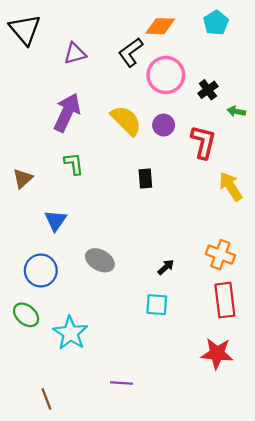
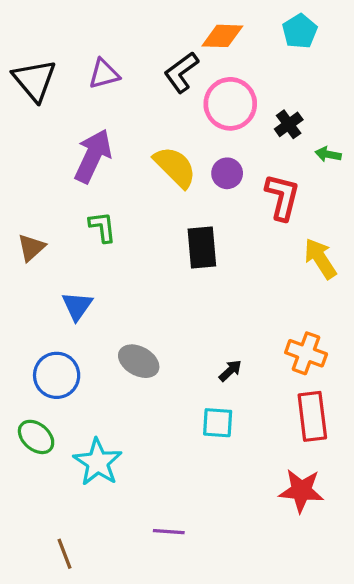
black triangle: (25, 30) -> (34, 80), moved
black rectangle: (145, 178) -> (202, 247), size x1.5

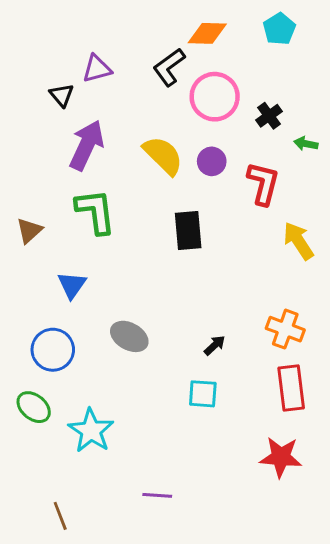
black triangle: (34, 80) -> (62, 95), moved, size x0.6
green L-shape: (102, 227) -> (95, 211), size x1.6

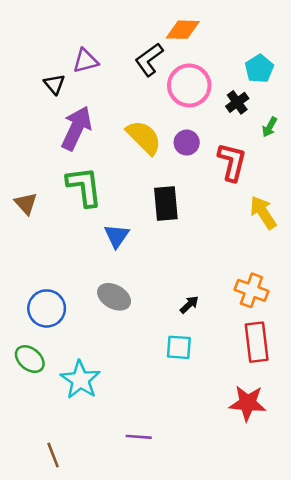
cyan pentagon: (279, 29) -> (259, 69), moved
green arrow: (306, 144) -> (270, 127), turned -72
brown triangle: (29, 231) -> (26, 203), turned -30
blue triangle: (72, 285) -> (117, 236), moved

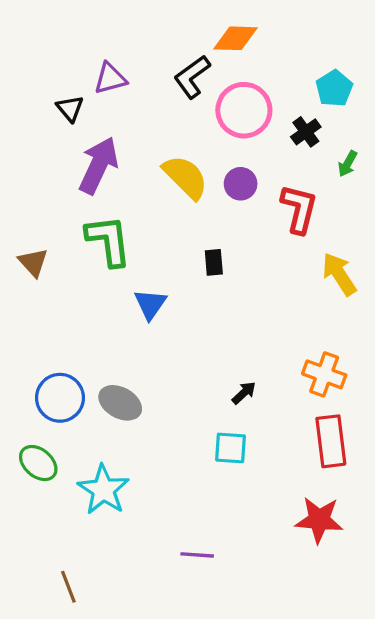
black rectangle: (166, 203) -> (214, 262), size x0.6
gray ellipse: (114, 297) -> (120, 403), moved
purple line: (139, 437) -> (197, 555), moved

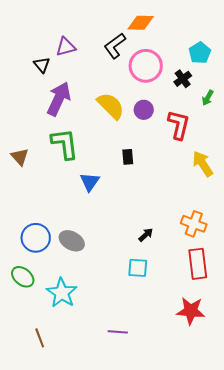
brown line: (68, 587) -> (40, 338), moved

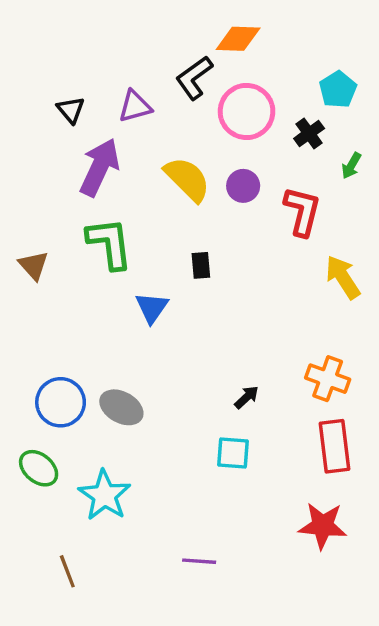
purple triangle: (66, 47) -> (135, 106), moved
black rectangle: (128, 157) -> (201, 265), moved

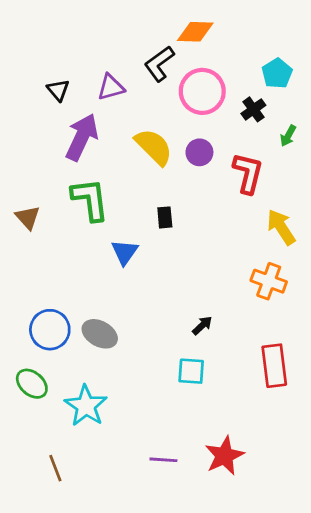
orange cross: (328, 379) -> (269, 281), moved
red star: (323, 526) -> (224, 456), moved, turned -30

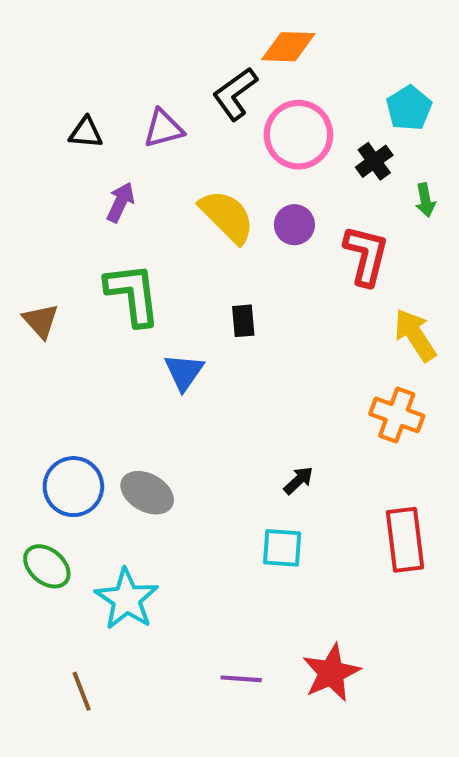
black triangle: (58, 90) -> (86, 133), turned -45
green arrow: (288, 136) -> (425, 200), turned -40
purple arrow: (82, 137) -> (121, 202), size x0.6

